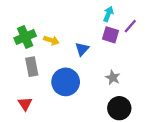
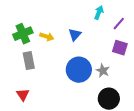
purple square: (111, 35) -> (120, 48), moved
blue triangle: (82, 49) -> (75, 35), moved
blue circle: (66, 82) -> (79, 70), moved

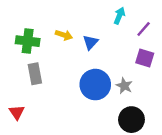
green cross: (23, 34) -> (28, 41), turned 30
yellow arrow: (47, 37) -> (64, 35), moved
red triangle: (23, 95) -> (17, 112), moved

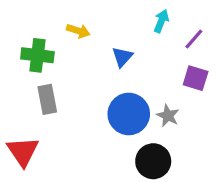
yellow arrow: (64, 35) -> (78, 31), moved
red triangle: (17, 112) -> (23, 151), size x1.5
black circle: (131, 120) -> (153, 161), moved

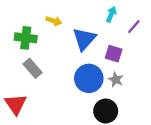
blue triangle: (122, 57) -> (84, 39), size x1.6
purple square: (196, 78) -> (114, 54), moved
gray rectangle: (47, 99) -> (33, 68), turned -30

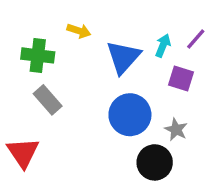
cyan arrow: (111, 14) -> (163, 46), moved
purple square: (114, 54) -> (181, 78), moved
gray star: (116, 79) -> (176, 130), moved

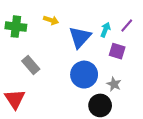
green cross: (38, 55) -> (16, 27), moved

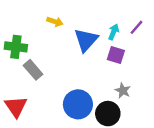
green cross: (16, 27) -> (16, 47), moved
purple square: (117, 51) -> (116, 55), moved
blue circle: (84, 75) -> (78, 104), moved

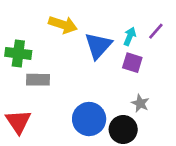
yellow arrow: (55, 22) -> (63, 25), size x1.5
gray rectangle: (33, 70) -> (38, 80), turned -48

